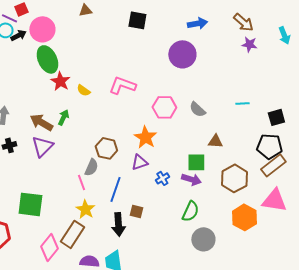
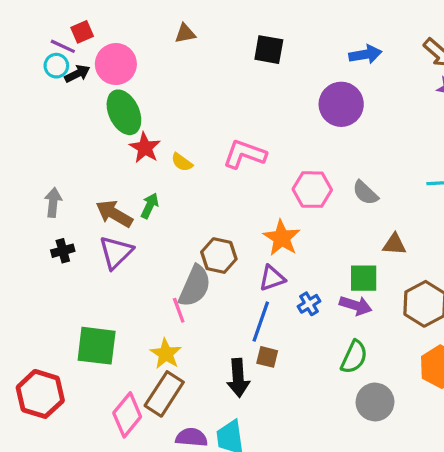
gray semicircle: (91, 167) -> (195, 286), size x1.5
blue line: (115, 189) -> (261, 322), moved
yellow star: (85, 209) -> (166, 354), moved

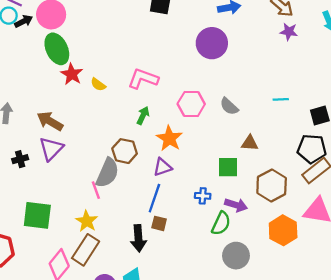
green arrow: (150, 206) -> (143, 115), moved
black cross: (63, 251) -> (20, 159), moved
blue cross: (309, 304) -> (203, 196), moved, turned 35
purple arrow: (356, 305) -> (236, 205), moved

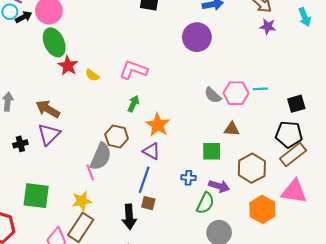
pink hexagon: (191, 104) -> (236, 93), moved
purple triangle: (162, 167) -> (151, 151), turned 48
yellow star: (87, 221) -> (82, 201), turned 30

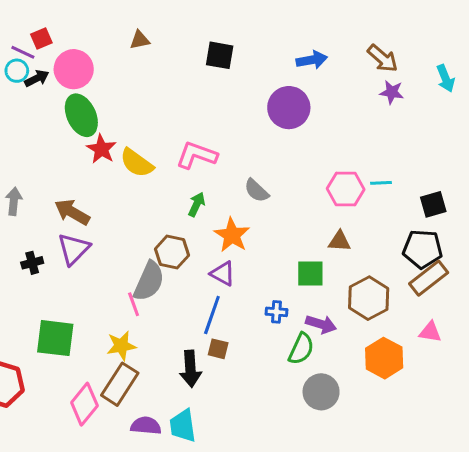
yellow semicircle: (92, 75) -> (137, 163), size x1.6
gray semicircle: (213, 95) -> (257, 191), moved
pink triangle: (294, 191) -> (430, 332), size x0.6

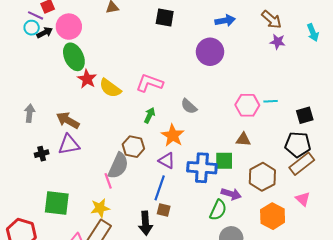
purple triangle: (74, 249) -> (69, 145), turned 35
blue cross: (276, 312) -> (202, 168), moved, size x2.0
pink triangle: (430, 332) -> (303, 199), turned 35

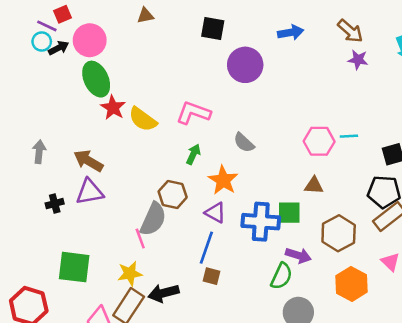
purple circle: (210, 52) -> (245, 65), moved
black arrow: (145, 223) -> (164, 293), moved, turned 80

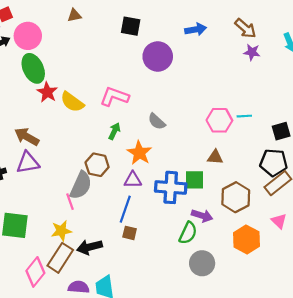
purple triangle: (215, 213) -> (133, 180), turned -30

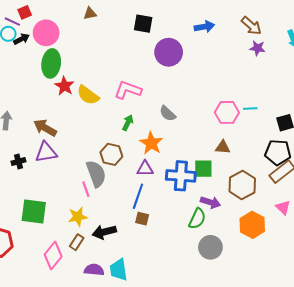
green ellipse: (33, 68) -> (51, 63), turned 32
gray semicircle: (81, 185) -> (96, 174), turned -44
brown rectangle: (60, 258) -> (77, 242), size x0.6

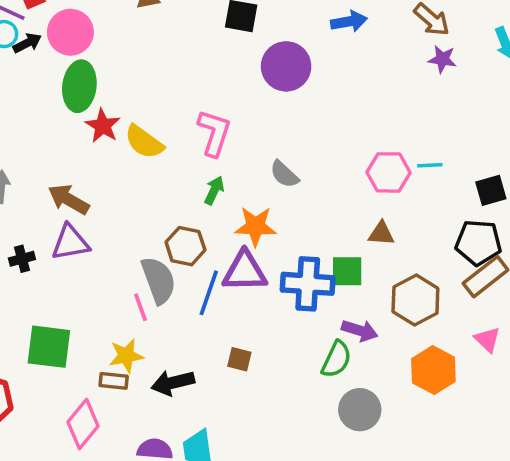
pink L-shape: (128, 90) -> (214, 133), turned 88
orange star: (151, 143) -> (256, 226), turned -30
purple triangle: (145, 169) -> (245, 271), size x1.5
blue line: (138, 196) -> (209, 293), moved
brown rectangle: (77, 242) -> (114, 381), moved, turned 63

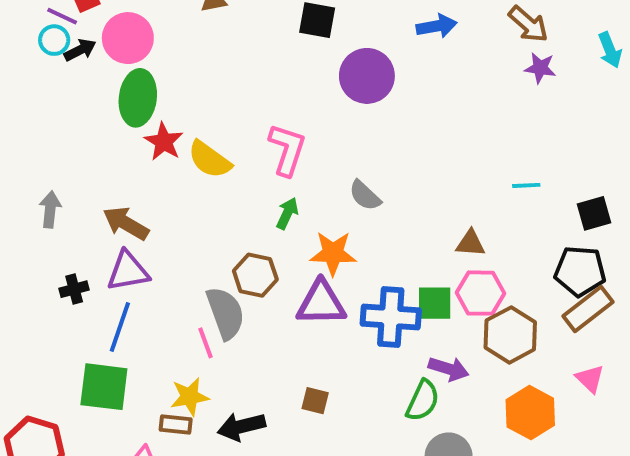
pink hexagon: (389, 172) -> (480, 293), moved
brown triangle: (381, 234) -> (470, 243), moved
blue line: (209, 293) -> (120, 327), moved

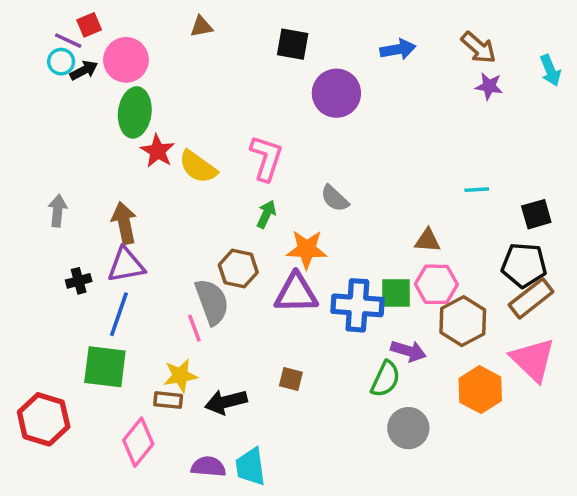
brown arrow: (126, 223) -> (124, 223), turned 48
pink triangle: (590, 379) -> (533, 360), size x1.8

